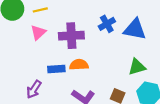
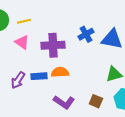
pink triangle: (38, 32) -> (22, 42), turned -42
purple arrow: (34, 89) -> (18, 80), moved

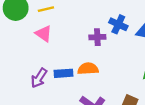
blue cross: (86, 34) -> (118, 24), turned -35
purple cross: (53, 45) -> (97, 37), moved, size x0.6

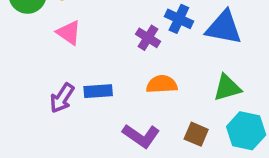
purple cross: (97, 37) -> (148, 38), turned 35
orange semicircle: (88, 69) -> (162, 84), moved

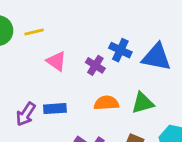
pink triangle: (69, 33) -> (56, 61), moved
green triangle: (227, 88) -> (143, 103), moved

